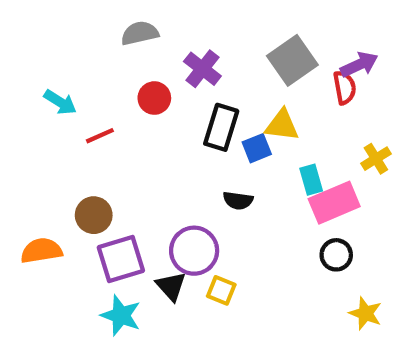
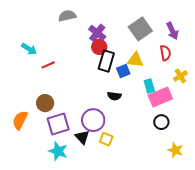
purple arrow: (359, 65) -> (172, 31), turned 90
red semicircle: (345, 88) -> (165, 53), moved
red circle: (154, 98) -> (99, 47), moved
orange semicircle: (41, 251) -> (20, 120), turned -54

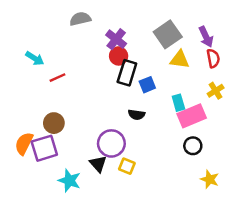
red semicircle: (165, 53) -> (213, 58), moved
yellow triangle: (135, 60) -> (180, 60), moved
purple square: (58, 124) -> (44, 148), moved

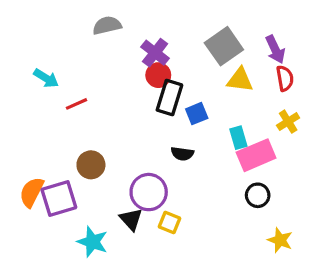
brown circle: (54, 123) -> (91, 165), moved

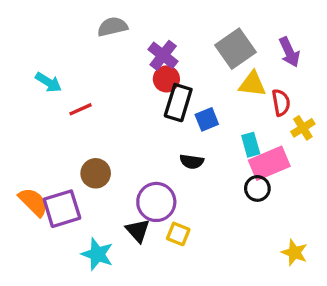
red semicircle: (285, 78) -> (281, 103), moved
orange semicircle: (32, 192) -> (33, 202), turned 108
black circle: (258, 195) -> (257, 188), moved

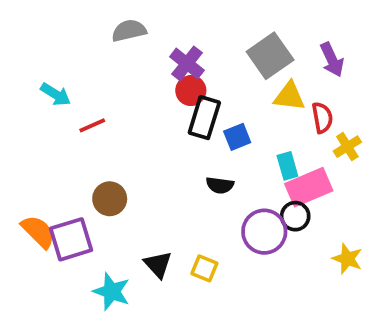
purple circle: (156, 202) -> (264, 232), moved
yellow star: (294, 253) -> (347, 259), moved

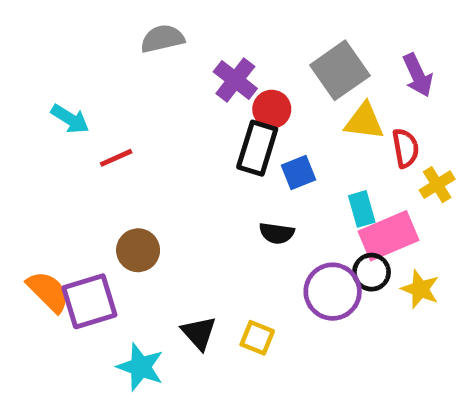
red circle: (191, 91) -> (272, 109), moved
yellow star: (347, 259) -> (420, 289), moved

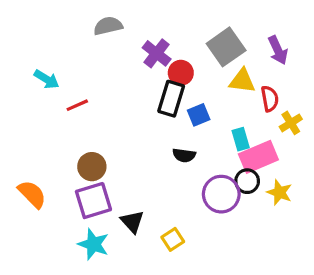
purple square: (89, 301) -> (93, 201), moved
yellow square: (257, 338) -> (173, 239), moved, turned 35

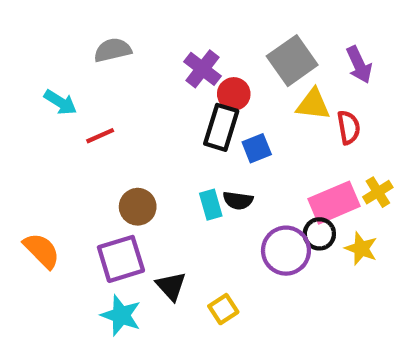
gray semicircle: (108, 26) -> (113, 50), moved
yellow cross: (291, 123) -> (378, 192), moved
cyan rectangle: (241, 139) -> (211, 205), moved
brown circle: (92, 167) -> (138, 207), moved

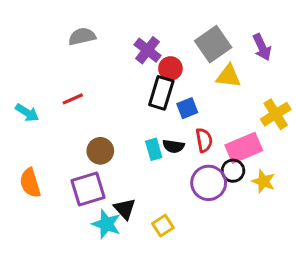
cyan arrow: (60, 102) -> (27, 113), moved
red semicircle: (349, 127) -> (204, 140), moved
yellow cross: (378, 192) -> (276, 114), moved, size x1.4
orange semicircle: (42, 251) -> (30, 183), turned -152
cyan star: (121, 315) -> (106, 224), moved

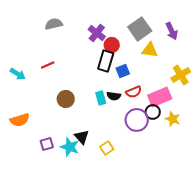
red semicircle: (204, 140) -> (134, 92), turned 77
orange semicircle: (30, 183) -> (20, 120), turned -90
purple square: (88, 189) -> (47, 144), moved, size x0.6

